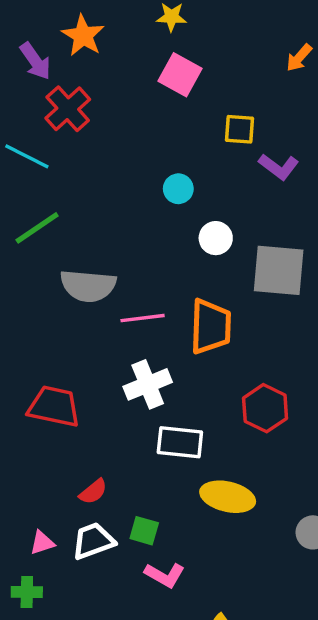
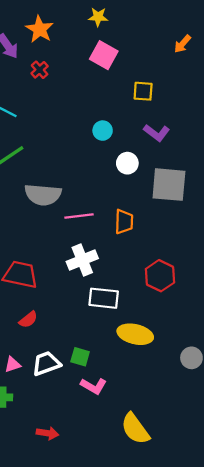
red cross: (68, 109) -> (40, 70), moved, size x0.6
purple L-shape: (279, 167) -> (157, 133), moved
orange trapezoid: (211, 327) -> (124, 222), size x0.7
red semicircle: (93, 492) -> (28, 320), moved

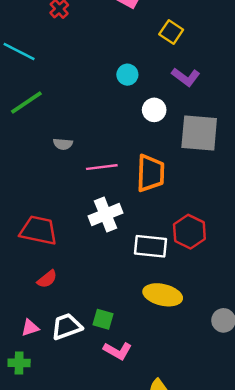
yellow square: (143, 91) -> (171, 32), turned 30
gray semicircle: (43, 195) -> (63, 144), size x0.5
orange trapezoid: (124, 222) -> (150, 173), size x1.4
white rectangle: (104, 298) -> (150, 246), moved

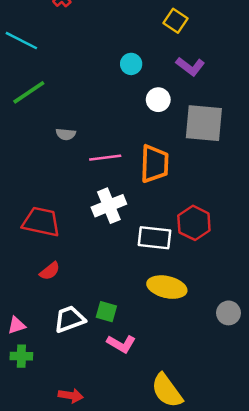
pink triangle: (30, 328) -> (16, 325), moved

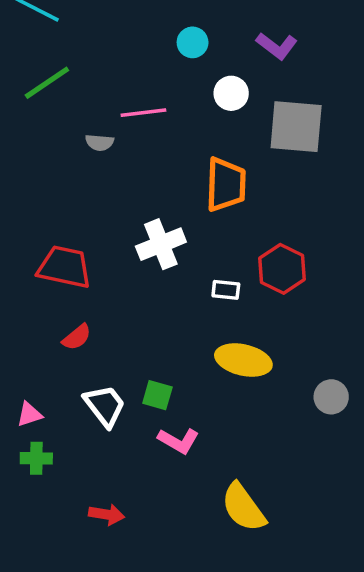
pink line: (105, 158) -> (143, 113), moved
white rectangle: (155, 238) -> (226, 290), size x0.6
white trapezoid: (69, 319) -> (105, 406), turned 72

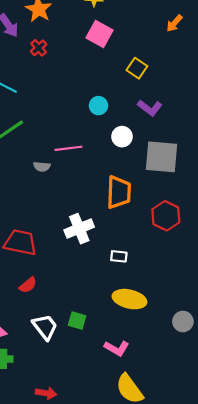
red hexagon: (282, 269) -> (166, 216), moved
pink L-shape: (178, 441) -> (117, 348), moved

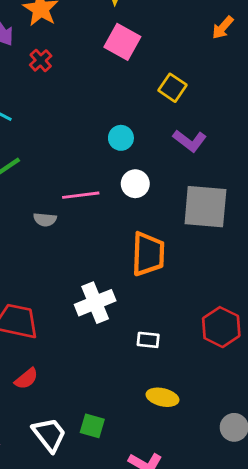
white circle: (122, 137) -> (135, 184), moved
red hexagon: (166, 216) -> (221, 327), moved
yellow ellipse: (129, 299) -> (162, 397), size x0.7

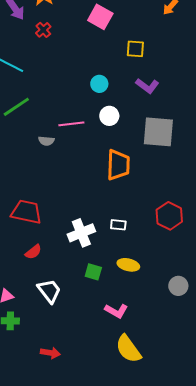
yellow square: (173, 88) -> (135, 49), turned -30
white cross: (95, 303) -> (81, 233), moved
green square: (92, 426) -> (93, 272), moved

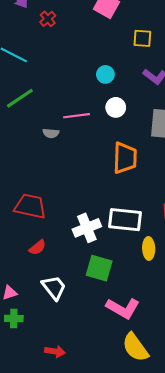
white rectangle: (118, 225) -> (125, 220), size x2.0
yellow ellipse: (128, 265) -> (149, 248), moved, turned 75
green square: (93, 272) -> (99, 268), size x1.5
pink L-shape: (116, 311) -> (123, 308), size x1.4

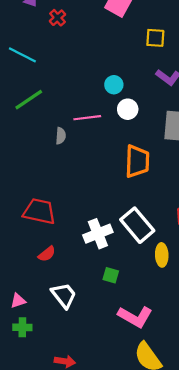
cyan circle: (105, 74) -> (114, 85), moved
gray semicircle: (51, 133) -> (61, 136), turned -91
white rectangle: (125, 220) -> (137, 225), turned 44
green square: (99, 268) -> (111, 275), size x0.6

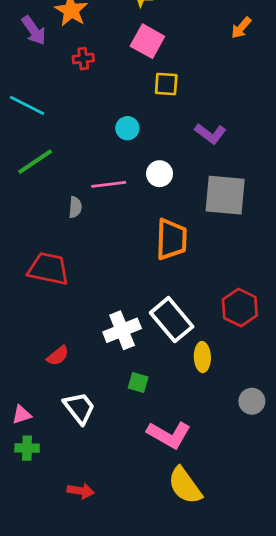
red cross: (57, 18) -> (83, 59), moved, turned 35
yellow square: (155, 38) -> (166, 84), moved
cyan circle: (114, 85) -> (127, 128), moved
red trapezoid: (39, 211) -> (48, 269), moved

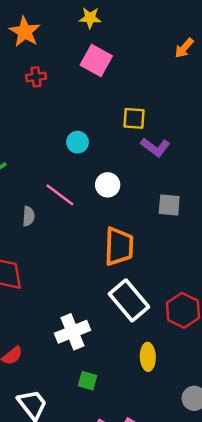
yellow square: (166, 84) -> (134, 118), moved
pink line: (109, 184) -> (60, 195), turned 44
gray square: (225, 195) -> (169, 205), size x0.6
white rectangle: (172, 320) -> (129, 300), moved

